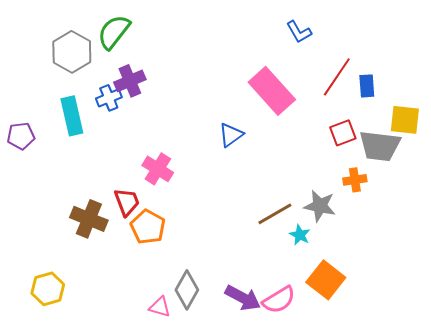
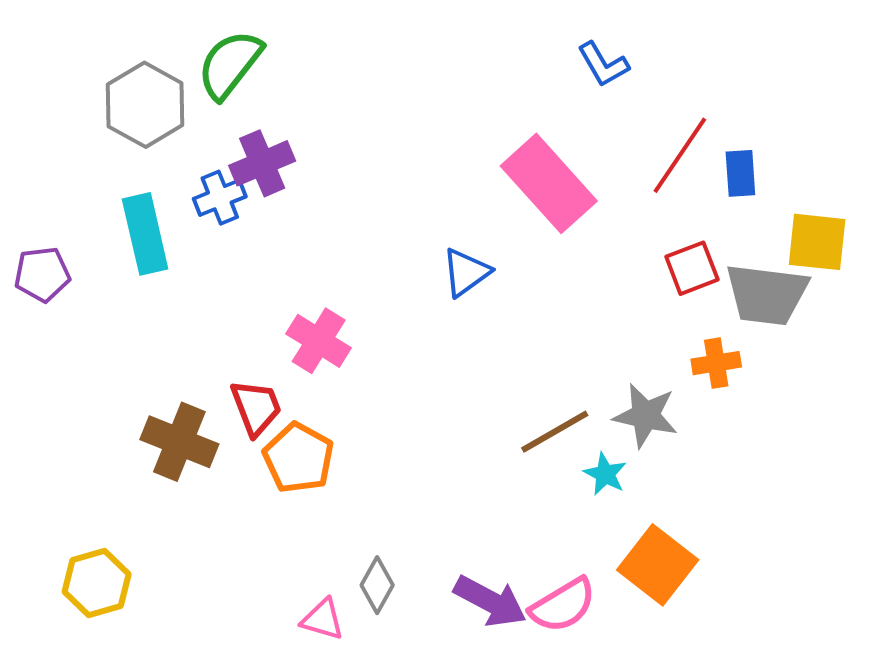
gray diamond: (187, 290) -> (377, 585), size x0.7

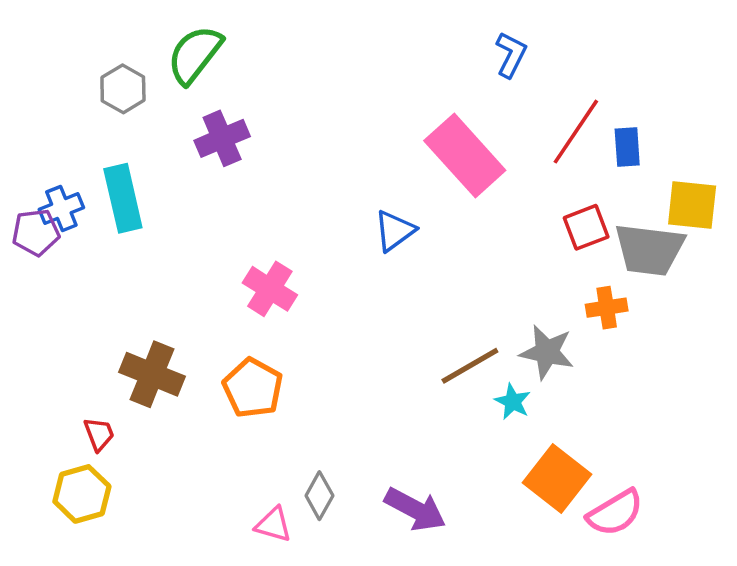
blue L-shape: (603, 64) -> (511, 55), turned -123
gray hexagon: (145, 105) -> (123, 89), size x0.7
blue cross: (220, 198) -> (61, 208), moved
red trapezoid: (256, 407) -> (99, 434), moved, size x0.7
pink semicircle: (563, 605) -> (615, 513), moved

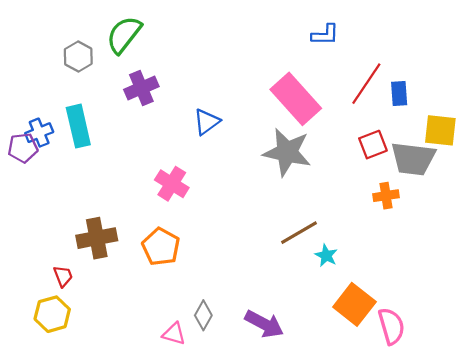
blue L-shape: (511, 55) -> (325, 35), turned 64
blue triangle: (395, 231) -> (207, 122), moved
gray star: (547, 352) -> (287, 152), moved, size x1.4
brown cross: (152, 374) -> (97, 238), turned -33
pink semicircle: (615, 513) -> (391, 326), turned -75

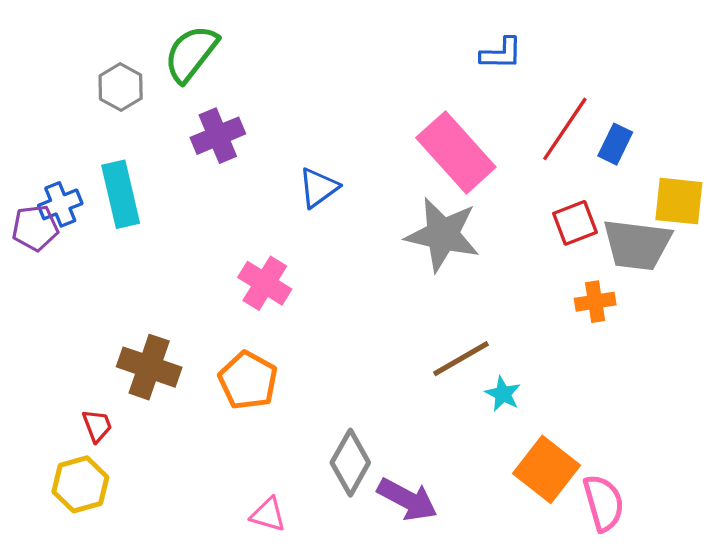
blue rectangle: (399, 93) -> (615, 144), turned 30
brown cross: (97, 238) -> (149, 367), turned 30
gray diamond: (203, 315) -> (350, 463), moved, size x1.4

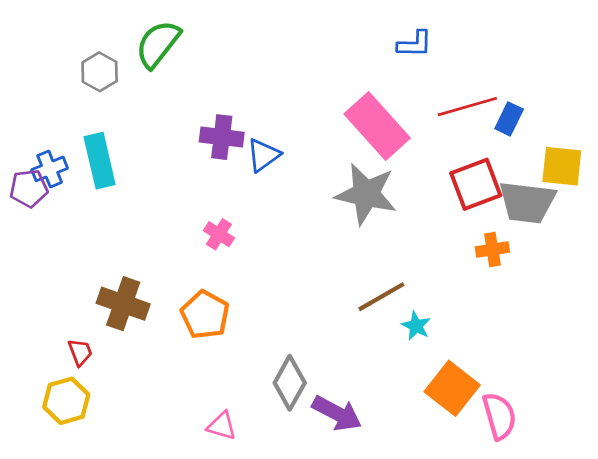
red line: (565, 129) -> (467, 107), turned 40
purple cross: (218, 136) -> (222, 137), moved, turned 30
red square: (575, 223) -> (476, 184), size x1.4
pink cross: (265, 283) -> (219, 234), size x0.7

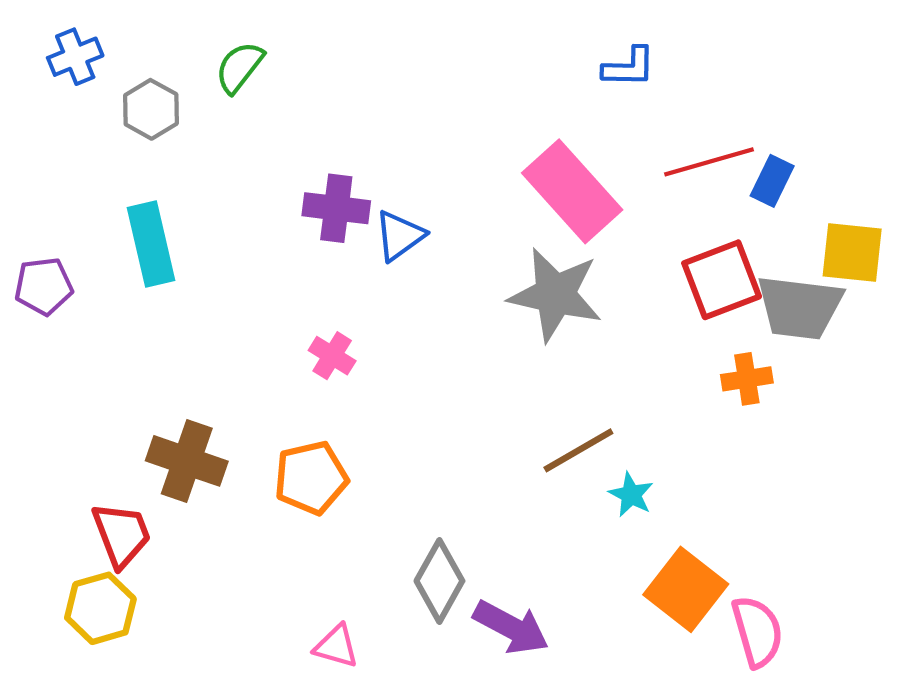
green semicircle: (158, 44) -> (239, 67), size x0.7
blue cross: (50, 169) -> (75, 57), moved
orange pentagon: (205, 315) -> (311, 478), turned 30
red trapezoid: (80, 352) -> (122, 535), size x1.6

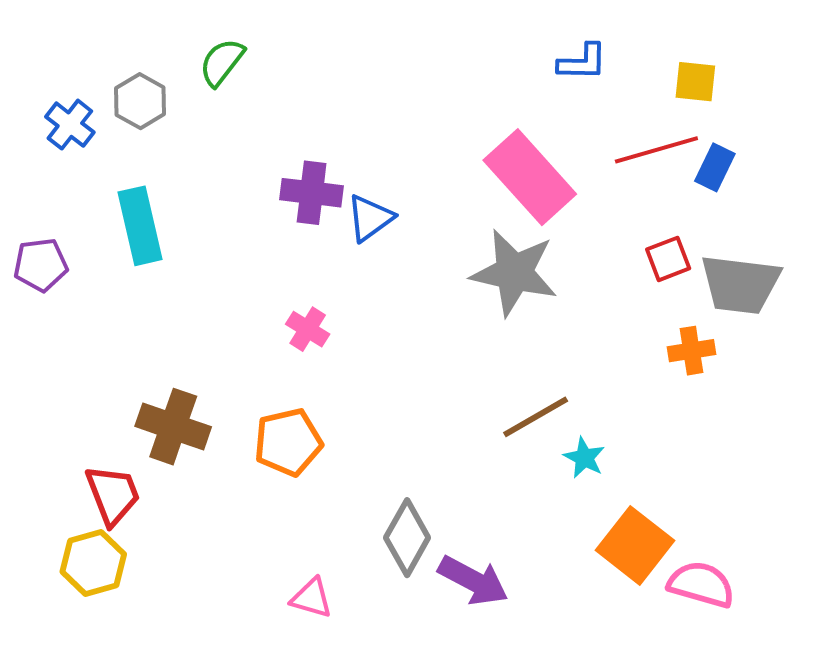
blue cross: (75, 57) -> (70, 125), moved, turned -30
yellow square: (852, 252) -> (695, 82), moved, size x0.7
red square: (722, 280) -> (668, 259), size x0.6
pink semicircle: (757, 631) -> (701, 584), turned -58

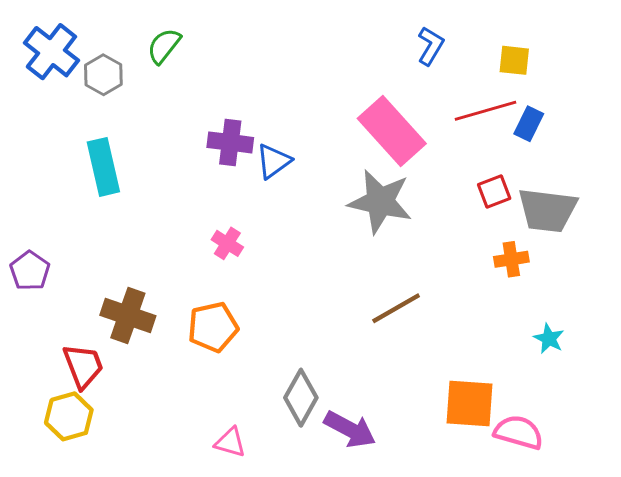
blue L-shape: (582, 62) -> (431, 46), turned -60
blue cross: (70, 125) -> (51, 52), moved, size x1.5
purple pentagon: (41, 265) -> (30, 271), moved, turned -30
cyan star: (584, 458) -> (549, 339), moved
orange square: (635, 545) -> (470, 403), turned -34

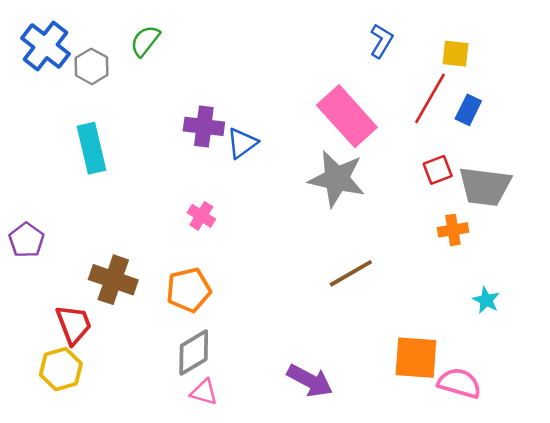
red line: (485, 111) -> (430, 98), turned -44
gray diamond: (301, 398) -> (194, 353), moved, turned 30

